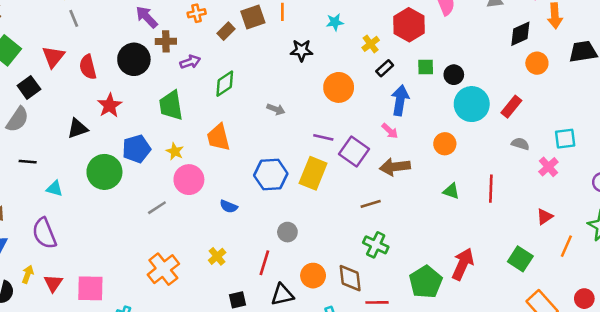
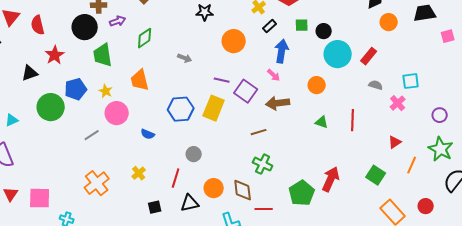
black circle: (134, 59) -> (85, 27), moved
cyan triangle: (55, 189) -> (12, 120), turned -40

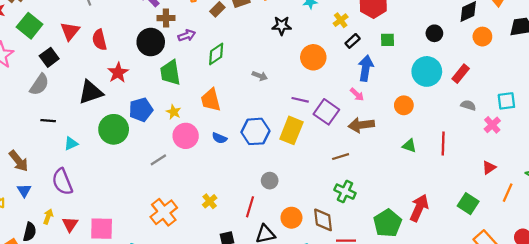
black circle: (324, 31) -> (434, 33), moved
black triangle: (30, 73) -> (91, 92), size x1.4
blue semicircle: (148, 134) -> (219, 138), moved

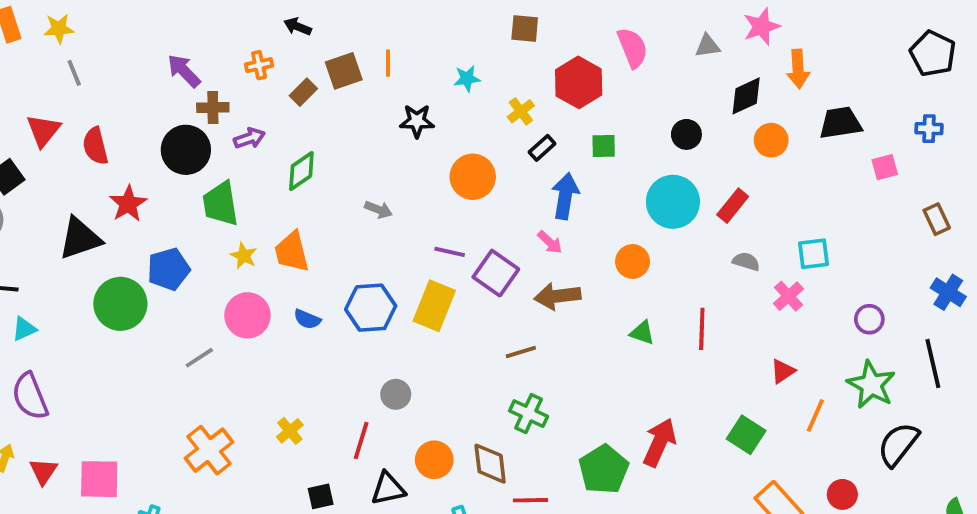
yellow star: (174, 112) -> (244, 256), moved
cyan triangle: (71, 143) -> (24, 329), moved

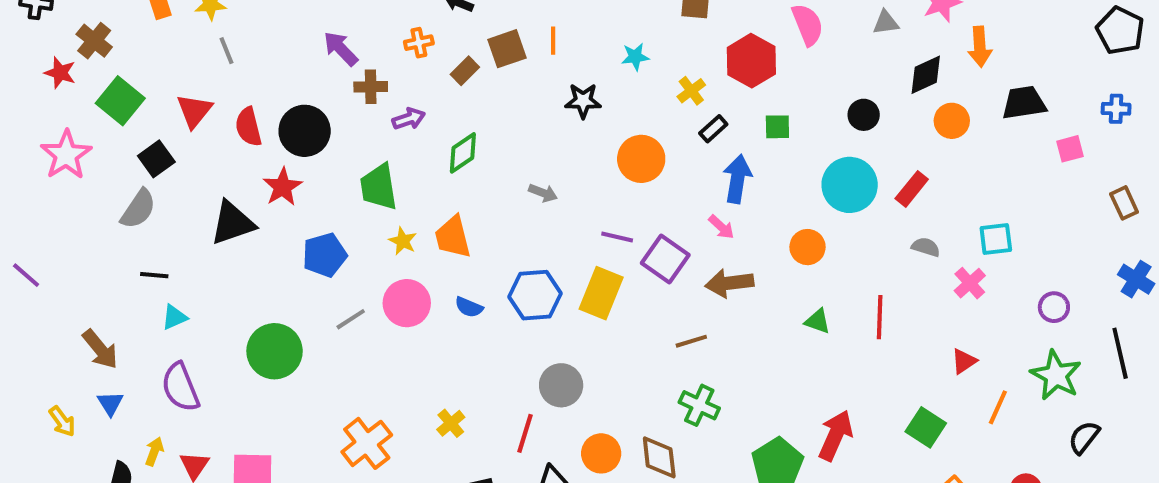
black circle: (186, 150) -> (305, 131), moved
green circle: (120, 304) -> (275, 351), moved
gray line: (199, 358) -> (351, 319), moved
gray circle: (396, 394) -> (561, 385), size x1.4
black semicircle: (898, 444) -> (1084, 437), size x0.7

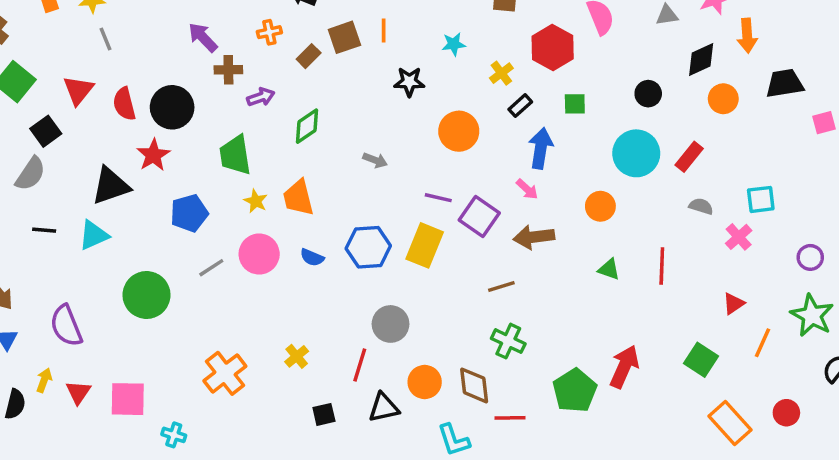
cyan triangle: (174, 317) -> (94, 235), moved, size x1.4

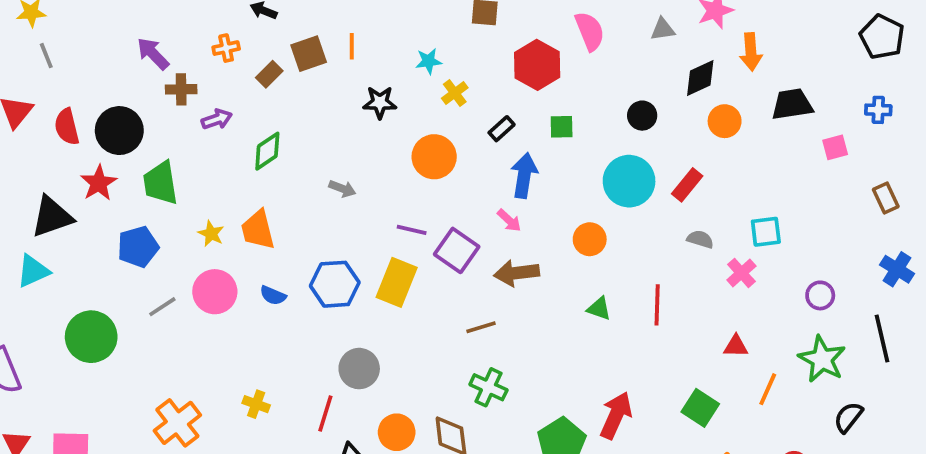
yellow cross: (501, 73) -> (455, 93), moved
green trapezoid: (235, 155) -> (161, 183), moved
red triangle: (733, 304) -> (736, 346), turned 35
yellow cross: (297, 356) -> (256, 404), turned -30

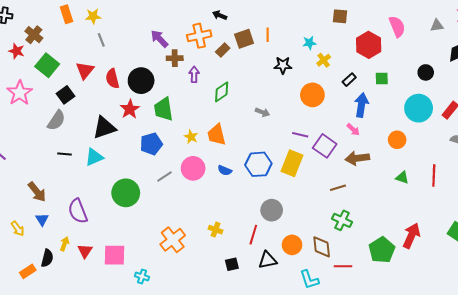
orange cross: (226, 48) -> (199, 36), size x1.6
purple arrow: (217, 119) -> (194, 74), turned -70

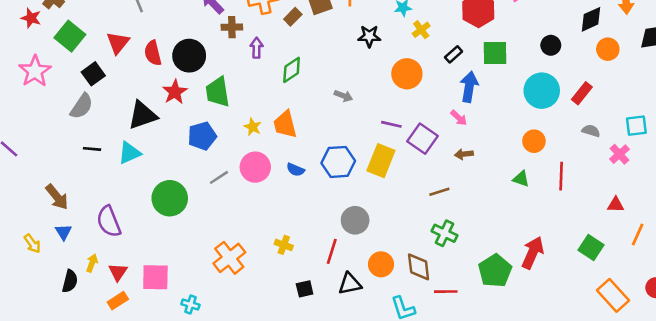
green square: (382, 79) -> (495, 53), size x1.5
orange circle: (397, 140) -> (534, 141), moved
brown arrow: (357, 158) -> (464, 154), size x0.6
orange rectangle: (28, 271) -> (118, 301), moved

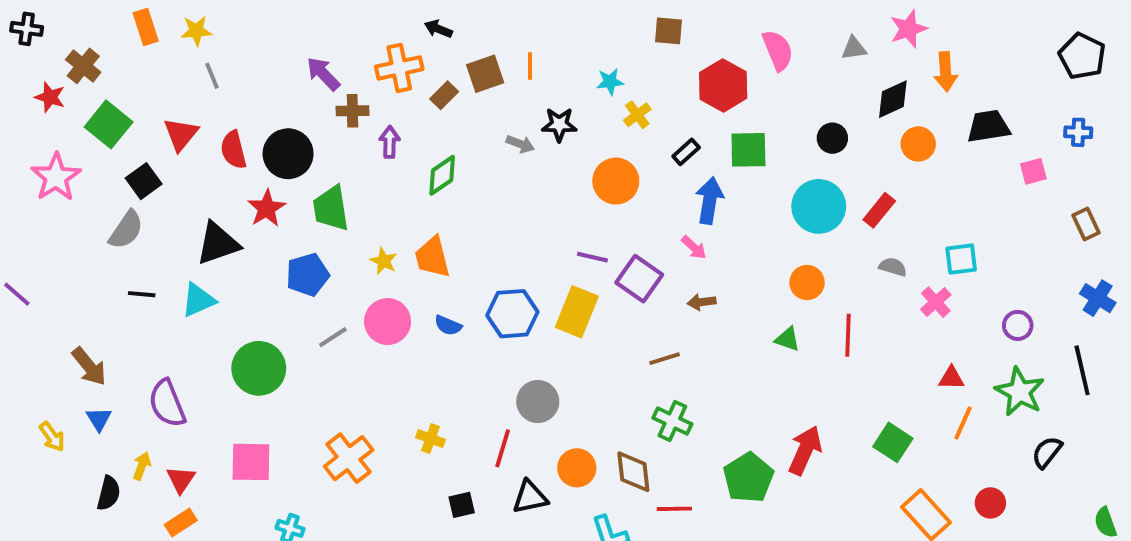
gray arrow: (343, 96) -> (520, 144), moved
red triangle: (616, 205) -> (951, 378), moved
pink square: (155, 277) -> (251, 462), moved

